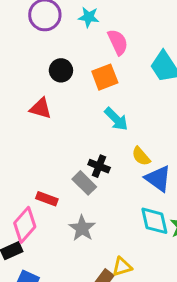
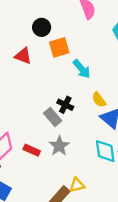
orange square: (105, 77) -> (59, 47), moved
red rectangle: (47, 199) -> (32, 150), moved
gray star: (82, 228) -> (59, 146), moved

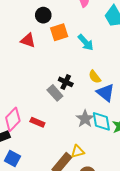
cyan arrow: (82, 69) -> (86, 42), moved
gray star: (59, 146) -> (85, 119), moved

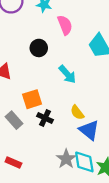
black circle: (43, 15) -> (39, 48), moved
orange square: (59, 32) -> (32, 99), moved
gray rectangle: (55, 93) -> (14, 120), moved

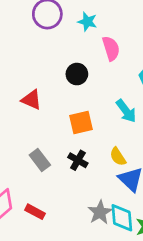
cyan arrow: (67, 74) -> (126, 111), moved
orange square: (32, 99) -> (81, 123), moved

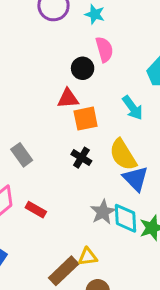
pink semicircle: (111, 48) -> (104, 49), moved
red triangle: (31, 100) -> (68, 98), moved, turned -30
yellow semicircle: (118, 157) -> (123, 155), size x1.6
gray rectangle: (40, 160) -> (22, 155), moved

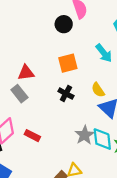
red triangle: (68, 98) -> (26, 73), moved
yellow semicircle: (123, 155) -> (98, 90), size x0.6

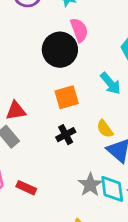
black circle: (64, 24) -> (60, 50), size x1.6
black cross: (66, 94) -> (66, 135), turned 35

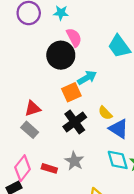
cyan arrow: (111, 83) -> (87, 78), moved, turned -72
black cross: (66, 135) -> (75, 122), size x1.5
gray star: (90, 185) -> (74, 161), moved

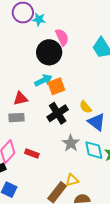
cyan star: (61, 13) -> (39, 19), moved
cyan arrow: (87, 78) -> (43, 80), moved
gray rectangle: (30, 130) -> (17, 118), turned -49
gray star: (74, 161) -> (71, 143), moved

